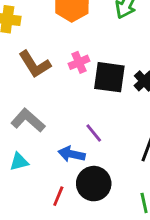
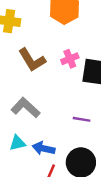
purple line: (94, 133) -> (82, 119), turned -42
blue arrow: (72, 154) -> (44, 148), moved

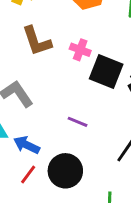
pink cross: (70, 59) -> (80, 50), turned 30

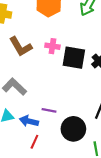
purple line: (78, 122) -> (49, 110), moved
black circle: (65, 171) -> (73, 129), moved

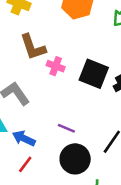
pink cross: (52, 46) -> (56, 66), moved
purple line: (49, 110) -> (66, 128), moved

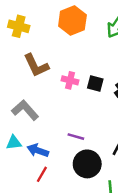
pink cross: (56, 66) -> (70, 80), moved
black square: (94, 74) -> (95, 84), size x0.6

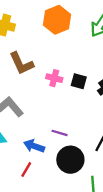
blue arrow: (38, 150) -> (34, 146), moved

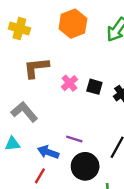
brown L-shape: (21, 63) -> (36, 68), turned 108
pink cross: (54, 78) -> (69, 83), turned 35

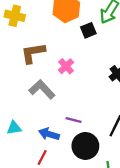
black square: (94, 87) -> (88, 30), moved, turned -35
gray L-shape: (24, 112) -> (42, 89), moved

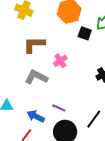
black square: (88, 30) -> (85, 33), turned 32
gray L-shape: (42, 89) -> (36, 77), turned -30

